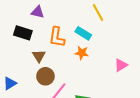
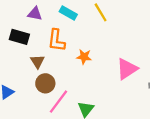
cyan rectangle: (83, 33) -> (68, 13), moved
pink triangle: (121, 65) -> (127, 69), size x1.5

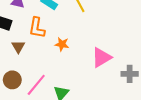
brown circle: (45, 83) -> (12, 80), moved

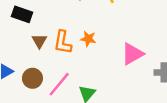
orange L-shape: (37, 28) -> (63, 42), moved

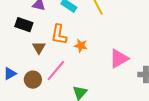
orange L-shape: (63, 42) -> (59, 35), moved
pink line: (59, 84) -> (56, 71), moved

